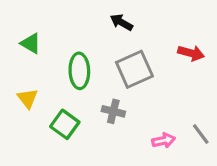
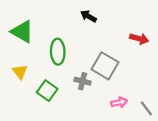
green triangle: (31, 43) -> (22, 32), size x1.5
gray square: (134, 69) -> (105, 66), moved, turned -36
gray line: (201, 134) -> (146, 108), moved

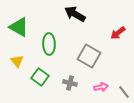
black arrow: (88, 16) -> (75, 14), size x1.5
red arrow: (139, 39) -> (118, 33), turned 126
gray cross: (83, 81) -> (70, 83), moved

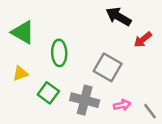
black arrow: (75, 14) -> (119, 17), moved
yellow triangle: (17, 61) -> (20, 74), turned 48
gray cross: (70, 83) -> (85, 100), size x1.6

